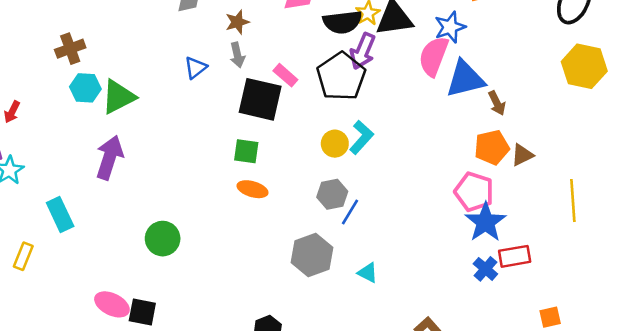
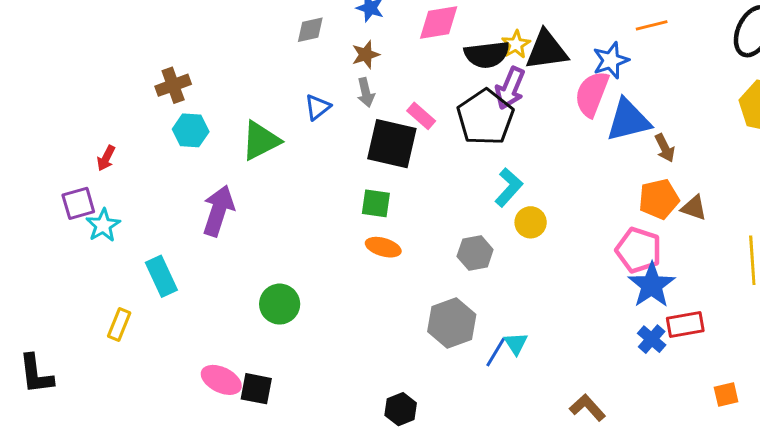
green triangle: (118, 97) -> (261, 141), moved
yellow circle: (335, 144) -> (531, 222), moved
brown triangle: (522, 155) -> (694, 208), turned 45
blue line: (350, 212) -> (496, 352), moved
cyan triangle: (368, 273) -> (516, 343), turned 30

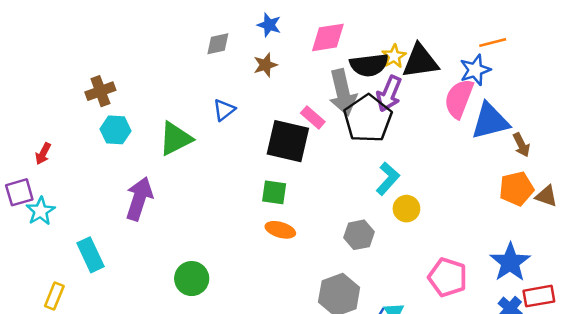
orange line: (652, 25) -> (493, 42), moved
gray arrow: (366, 93) -> (343, 92), moved, size x1.8
pink pentagon: (639, 250) -> (448, 277), moved

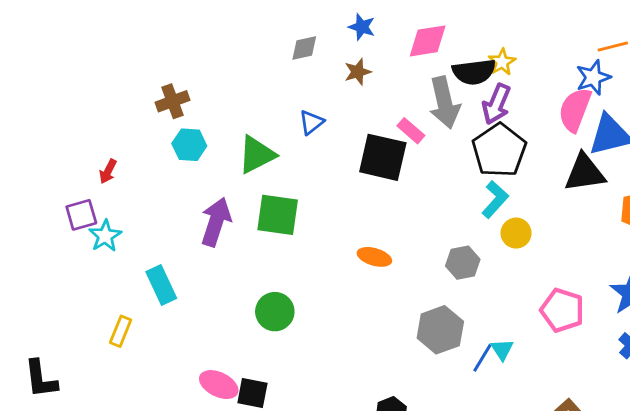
black triangle: (420, 61) -> (585, 173), moved
black pentagon: (368, 119) -> (499, 150), moved
green square: (274, 192) -> (278, 215), moved, size x1.5

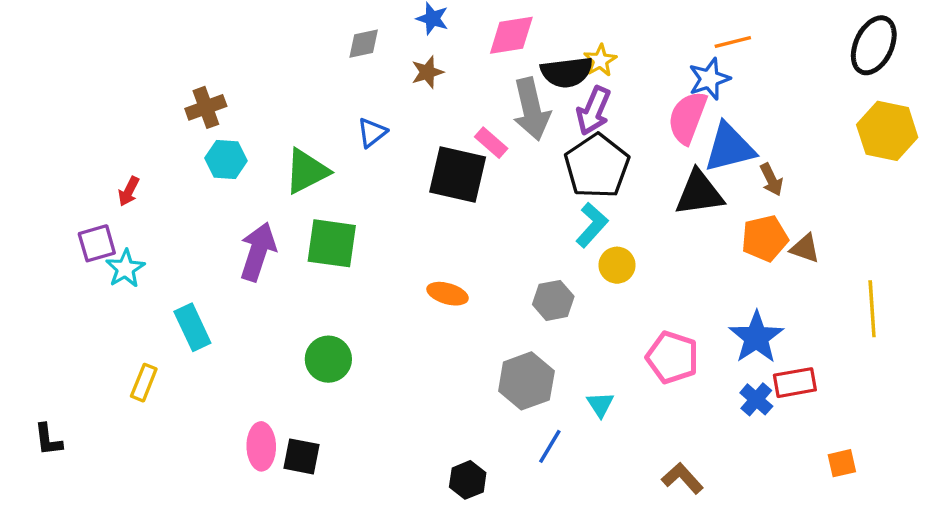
blue line: (482, 358) -> (550, 446), moved
black L-shape: (41, 379) -> (48, 440), size x0.7
pink ellipse: (219, 385) -> (261, 446), turned 63

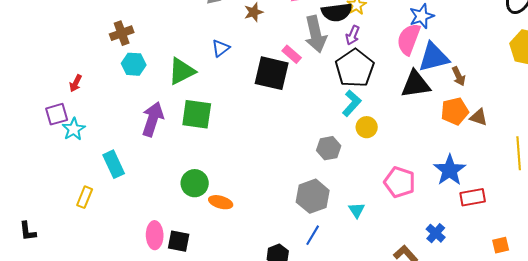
purple arrow: (594, 111) -> (353, 35), size x0.7
orange ellipse: (448, 294) -> (221, 202), moved
blue cross: (756, 399) -> (436, 233), moved
blue line: (550, 446) -> (313, 235), moved

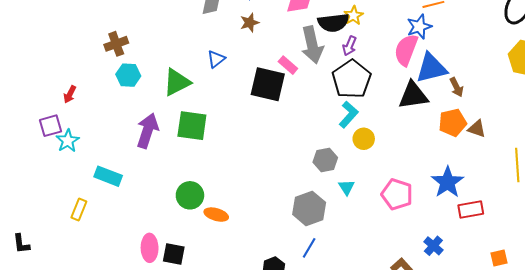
cyan rectangle: (114, 164) -> (108, 176), turned -44
cyan triangle: (357, 210) -> (347, 187), moved

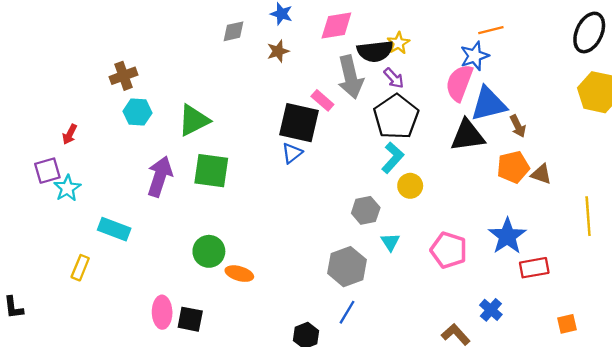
purple arrow: (350, 46) -> (394, 78), turned -66
blue triangle: (216, 59) -> (292, 153), moved

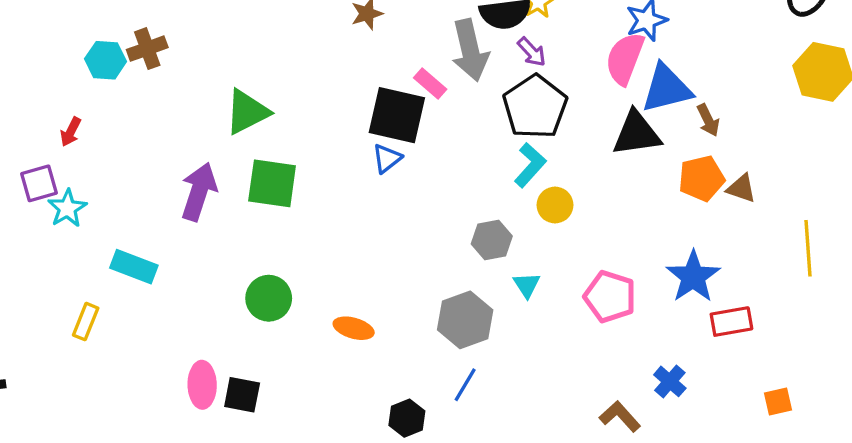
cyan hexagon: (138, 112) -> (106, 60), moved
orange ellipse: (239, 274) -> (354, 328), moved

